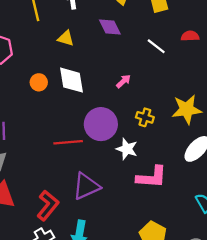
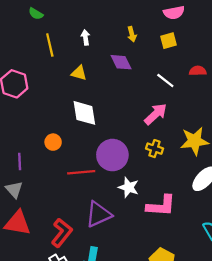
pink arrow: (123, 81) -> (156, 114), moved, size x1.6
orange circle: (39, 82) -> (53, 142), moved
white star: (127, 149) -> (129, 187), moved

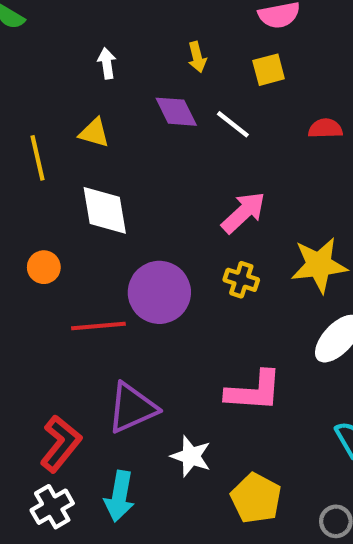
yellow line: (50, 45) -> (37, 158), moved
white line: (165, 81) -> (233, 124), moved
white star: (129, 187) -> (191, 456), moved

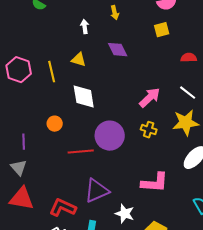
yellow arrow: (197, 57) -> (115, 13), moved
white line: (233, 124) -> (188, 93), moved
red L-shape: (61, 444) -> (63, 208), turned -104

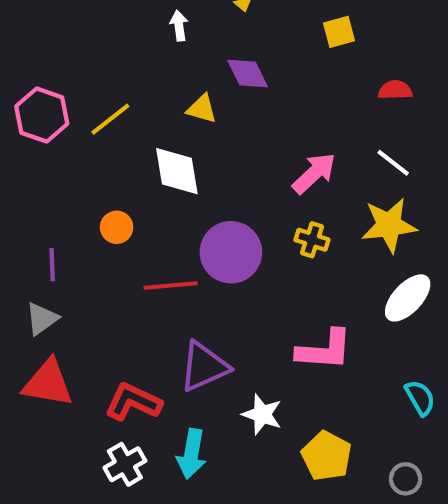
yellow triangle: (79, 60) -> (202, 109), moved
yellow line: (52, 72) -> (110, 119), turned 65
gray triangle: (19, 168) -> (42, 319), turned 36

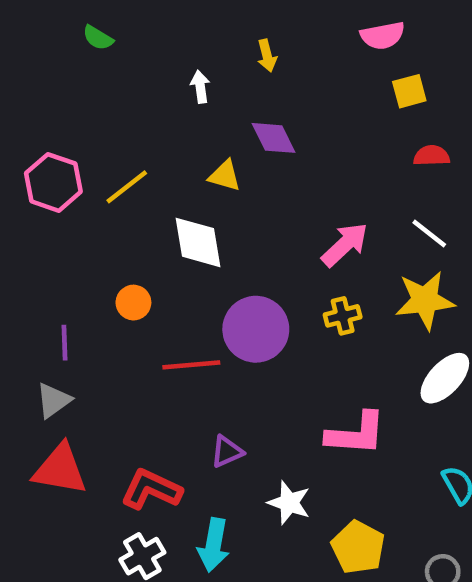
yellow square: (339, 32) -> (409, 91), moved
yellow cross: (312, 240) -> (343, 316), turned -32
purple triangle: (204, 367) -> (227, 452), size x0.6

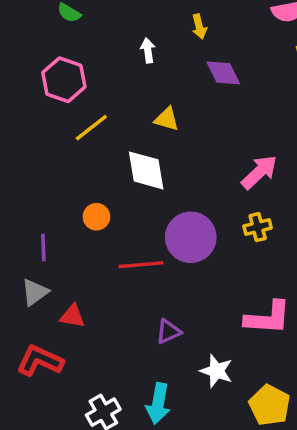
purple diamond: (274, 138) -> (223, 73), moved
pink hexagon: (53, 182) -> (64, 80), moved
red triangle: (60, 469) -> (72, 316), moved, size x0.6
red L-shape: (151, 489) -> (40, 361), moved

